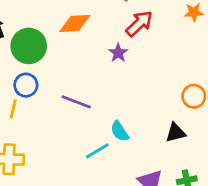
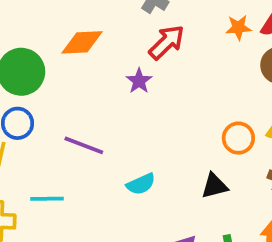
cyan semicircle: (120, 131) -> (141, 184), turned -80
cyan line: (97, 151) -> (47, 199), moved, turned 30

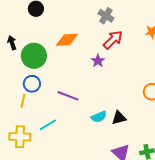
black triangle: (215, 186) -> (119, 118), moved
cyan line: (47, 199) -> (48, 125), turned -30

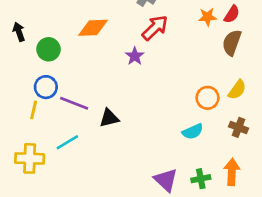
green circle: (34, 56) -> (49, 49), size x0.7
purple line: (68, 96) -> (74, 103), moved
cyan semicircle: (99, 117) -> (193, 132), moved
black triangle: (119, 118) -> (109, 118), moved

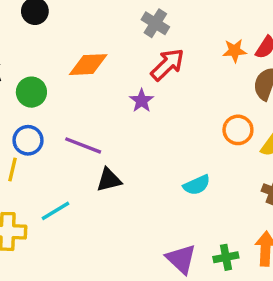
orange circle: (208, 98) -> (238, 130), moved
purple line: (74, 103) -> (83, 145), moved
cyan semicircle: (193, 132) -> (197, 185), moved

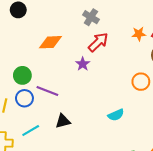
green circle: (31, 92) -> (22, 75), moved
blue circle: (28, 140) -> (24, 98), moved
black triangle: (109, 180) -> (63, 121), moved

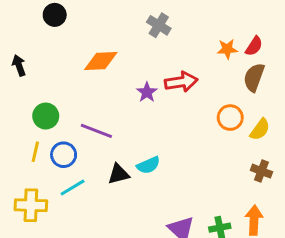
red arrow: (98, 42) -> (181, 82), moved, turned 35
green circle: (22, 75) -> (46, 116), moved
blue circle: (24, 98) -> (64, 155), moved
cyan semicircle: (116, 115) -> (148, 165), moved

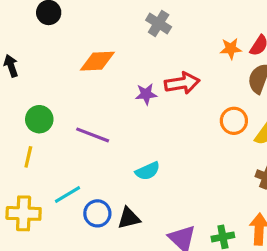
purple star: (147, 92) -> (146, 94), turned 30
blue circle: (64, 155) -> (97, 213), moved
black triangle: (119, 174) -> (129, 218), moved

